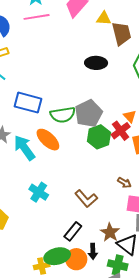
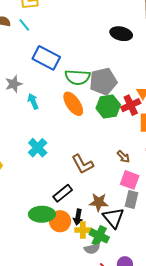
orange ellipse: (48, 140) -> (73, 104), moved
cyan arrow: (24, 148) -> (33, 101), size x0.6
brown star: (110, 232) -> (99, 202), turned 30
yellow cross: (42, 266) -> (83, 230), moved

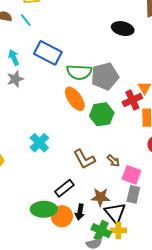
cyan arrow: (33, 101) -> (14, 57), moved
green hexagon: (108, 107) -> (102, 114), moved
brown arrow: (123, 157) -> (113, 161), moved
yellow cross: (83, 230) -> (118, 230), moved

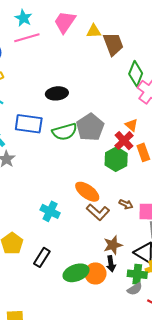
black ellipse: (123, 29) -> (57, 93), moved
orange ellipse: (75, 99) -> (87, 192), moved
green hexagon: (102, 114) -> (116, 159), moved
black rectangle: (64, 188) -> (42, 257), moved
brown star: (100, 197) -> (113, 245), moved

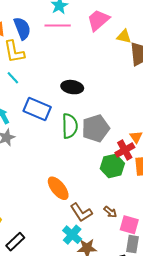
green semicircle: (65, 132) -> (70, 126), turned -90
orange ellipse: (87, 192) -> (58, 188), moved
cyan cross: (50, 211) -> (72, 235), moved

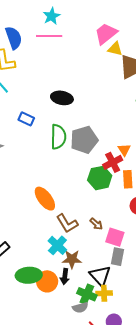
pink trapezoid: (98, 20) -> (106, 34), moved
blue rectangle: (37, 109) -> (26, 119), size x0.6

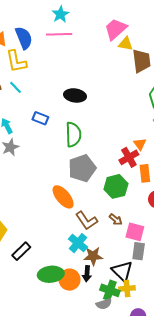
gray pentagon: (84, 140) -> (82, 168), moved
green hexagon: (100, 178) -> (116, 186), moved

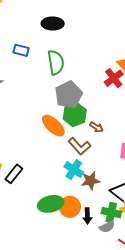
green hexagon: (116, 186) -> (75, 114), moved
brown arrow: (116, 220) -> (96, 127), moved
black rectangle: (21, 251) -> (14, 174), moved
black arrow: (87, 274) -> (87, 216), moved

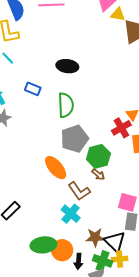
green hexagon: (75, 114) -> (98, 156), moved
brown star: (90, 181) -> (95, 237), moved

